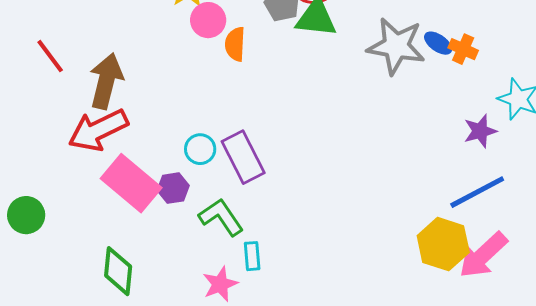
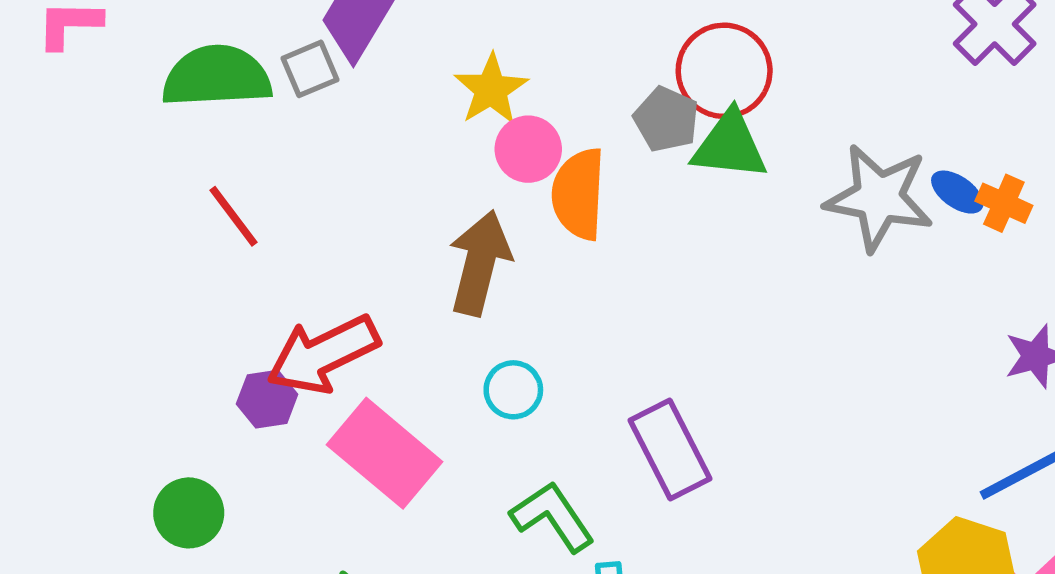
orange semicircle: (235, 44) -> (579, 194), size x1.4
brown arrow: (106, 81) -> (480, 263), moved
purple rectangle: (243, 157) -> (670, 449), moved
purple hexagon: (173, 188) -> (267, 399), moved

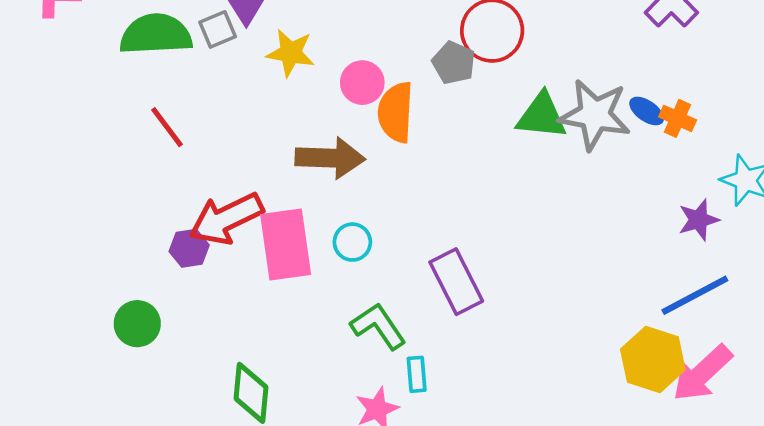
yellow star: (491, 89) -> (291, 53), moved, turned -30
green triangle: (730, 145) -> (542, 116), moved
brown arrow: (480, 263) -> (330, 158), turned 78
pink rectangle: (385, 453) -> (286, 245), moved, turned 42

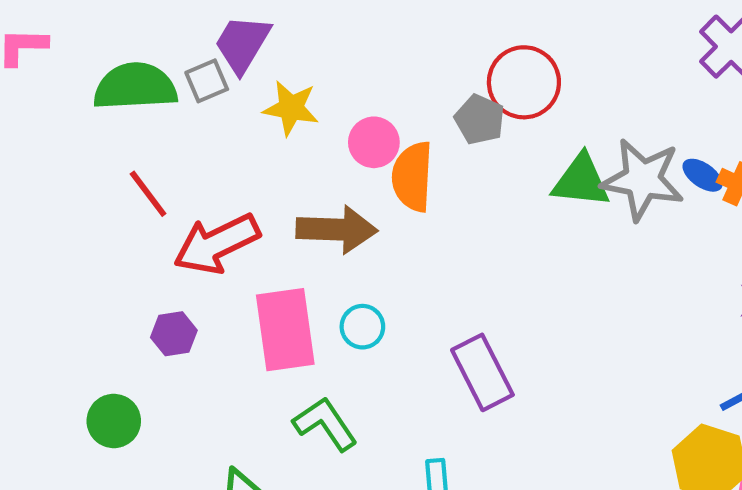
red arrow: (226, 219) -> (217, 244), moved
green L-shape: (378, 326) -> (325, 424), moved

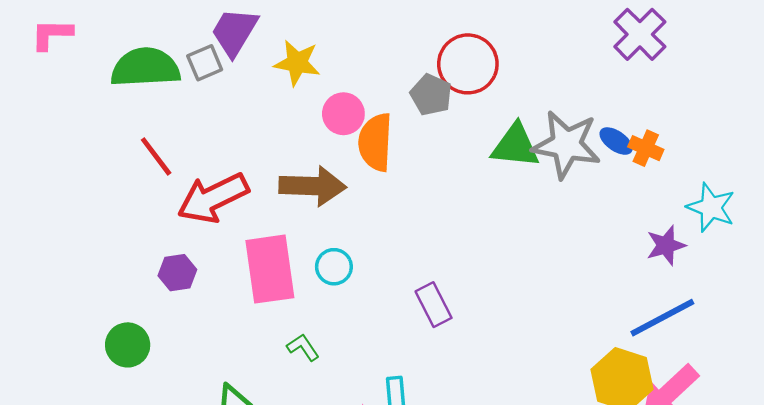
yellow star: (291, 108) -> (297, 63), moved
purple rectangle: (482, 372) -> (434, 305), size x0.7
green L-shape: (325, 424) -> (303, 347), size x0.6

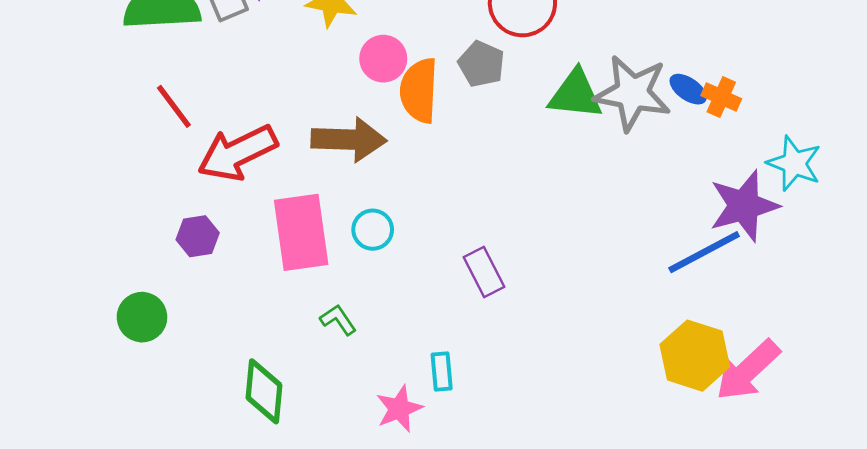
gray pentagon: (431, 95) -> (481, 64), moved
purple star: (666, 245) -> (744, 206), size x1.6
blue line: (662, 318) -> (704, 252), moved

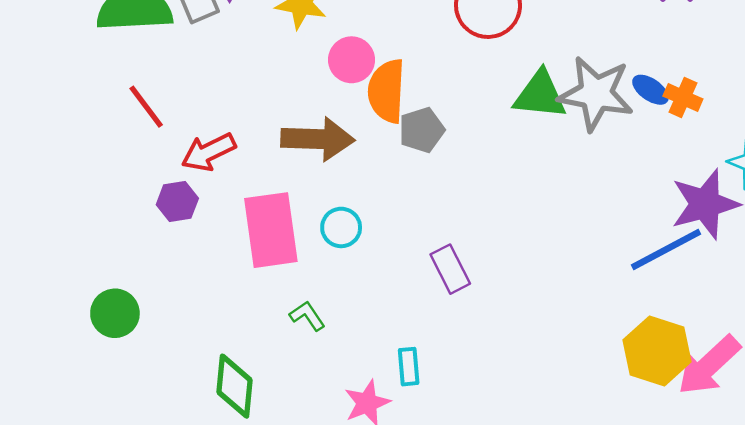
gray pentagon: (481, 64) -> (422, 130), moved, turned 30
red arrow: (237, 153) -> (209, 152), size x0.7
purple hexagon: (198, 236) -> (177, 201), moved

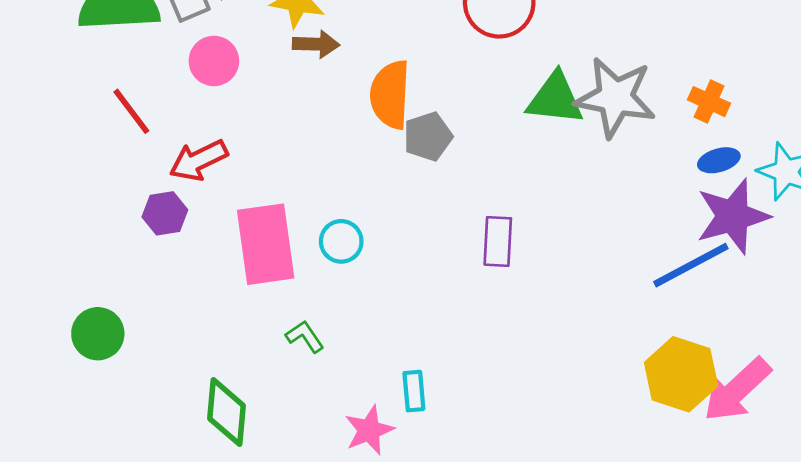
pink circle: (352, 60) -> (214, 61), moved
blue ellipse: (650, 90) -> (719, 160), moved, turned -51
brown arrow: (318, 139) -> (316, 44), moved, size x0.6
purple rectangle: (450, 269) -> (498, 241), moved, turned 30

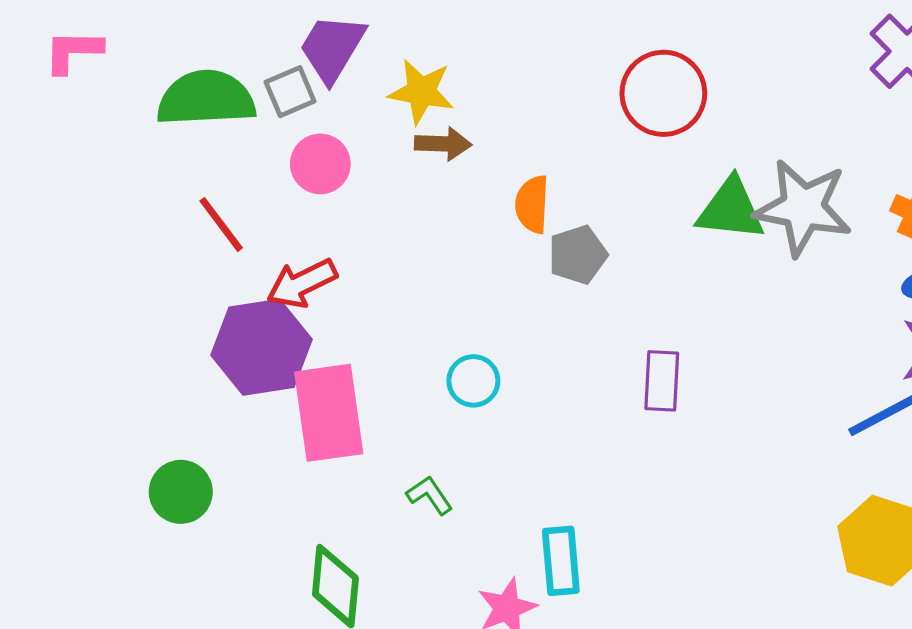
orange semicircle: (390, 95) -> (532, 204), size x0.7
purple hexagon: (165, 213) -> (261, 347), size x1.8
pink rectangle: (266, 244) -> (329, 413), moved
cyan rectangle: (414, 391) -> (561, 561), size x1.4

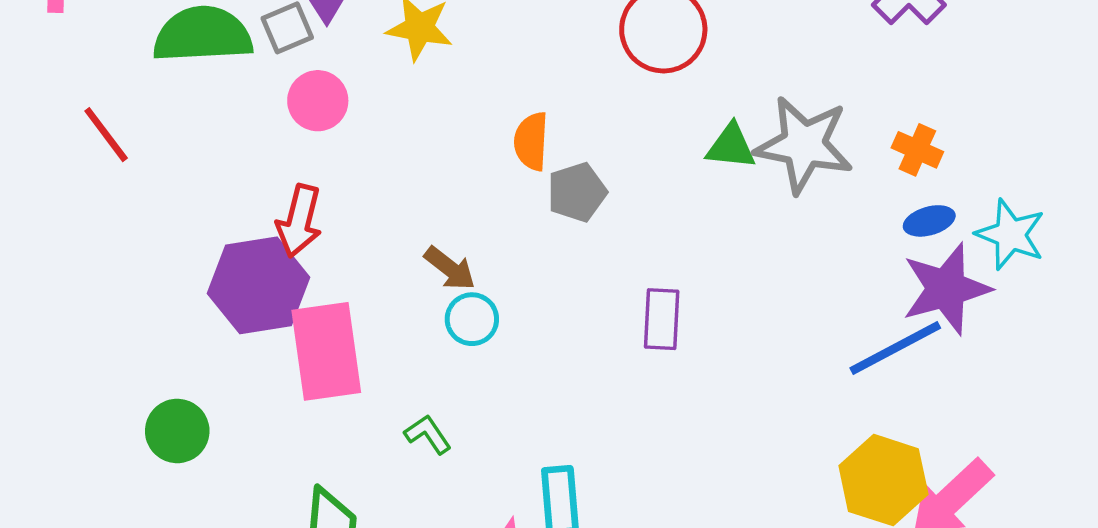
brown arrow: (443, 144) -> (450, 268), moved, turned 36
green triangle: (731, 209) -> (731, 146), size x0.7
red line: (221, 224) -> (106, 135), moved
red arrow: (302, 283) -> (299, 221), turned -50

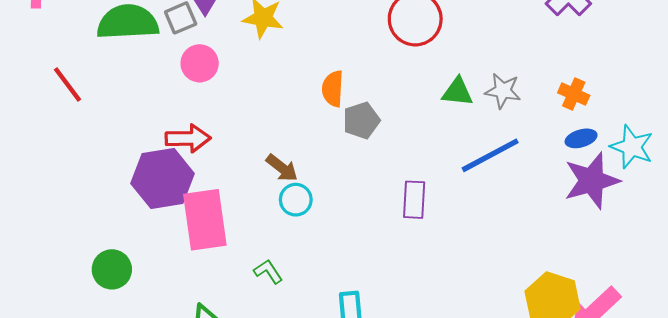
gray star: (804, 145) -> (503, 91), size x0.6
red arrow: (299, 221) -> (188, 138), turned -105
blue line: (895, 348) -> (490, 155), moved

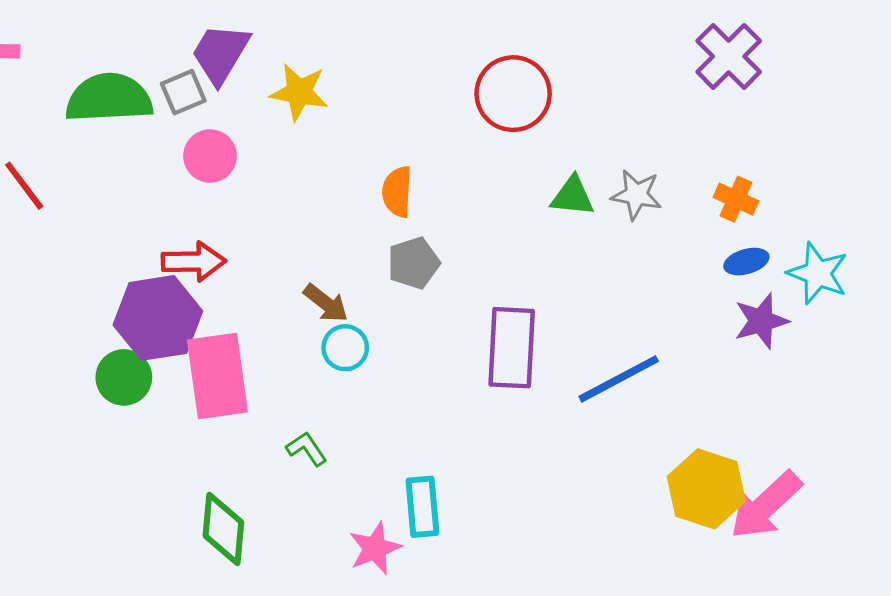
gray pentagon: (361, 120) -> (414, 263), moved
blue line: (490, 155) -> (619, 379), moved
purple star: (592, 181) -> (761, 321), size x0.7
purple rectangle: (414, 200) -> (512, 348), size x1.5
green circle: (112, 269) -> (124, 377), moved

